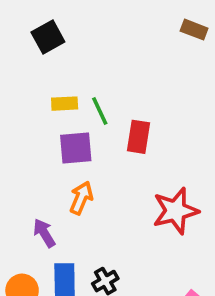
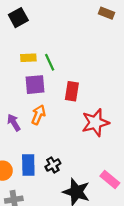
red rectangle: (139, 137) -> (72, 91), moved
purple arrow: (44, 233) -> (14, 123), moved

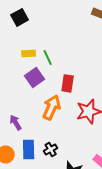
purple square: (35, 85) -> (35, 77), turned -30
orange arrow: (38, 115) -> (52, 107), moved, size x1.4
purple arrow: (14, 123) -> (16, 122), moved

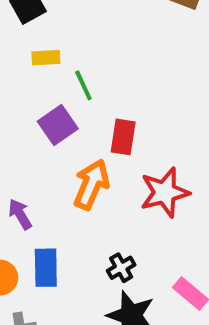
yellow rectangle: (29, 53) -> (46, 58), moved
black cross: (51, 149) -> (121, 268), moved

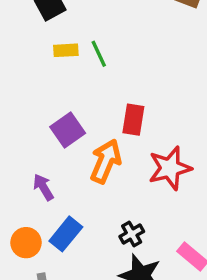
green line: (83, 85) -> (99, 54), moved
purple square: (58, 125) -> (68, 130), moved
blue rectangle: (46, 268) -> (66, 234), turned 40

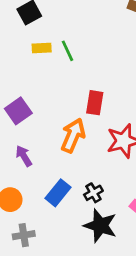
purple square: (68, 130) -> (18, 111), moved
blue rectangle: (66, 234) -> (58, 193), moved

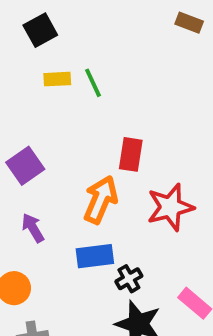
blue rectangle: (58, 193) -> (95, 256), moved, turned 44

